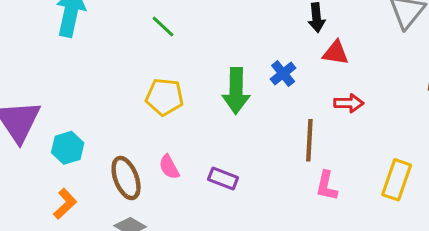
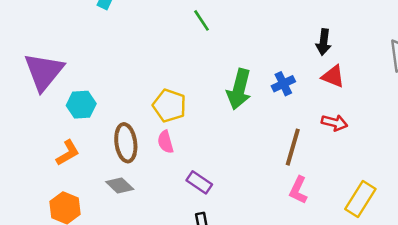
green line: (163, 26) -> (201, 20), moved
yellow pentagon: (165, 97) -> (169, 106), moved
purple rectangle: (223, 179) -> (199, 182), moved

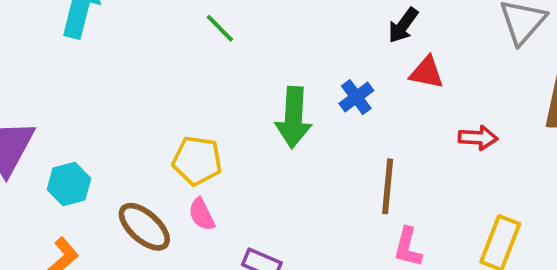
black arrow: (324, 42) -> (403, 25), turned 40
red arrow: (334, 123) -> (478, 138), moved
brown ellipse: (126, 143) -> (144, 227), turned -30

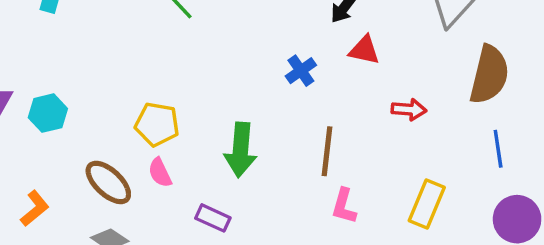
green arrow: (294, 117) -> (241, 150), moved
cyan hexagon: (69, 184) -> (48, 113), moved

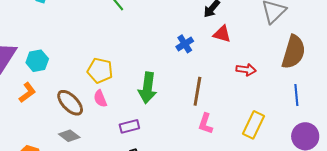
orange L-shape: (35, 208) -> (27, 93), moved
purple rectangle: (213, 218) -> (129, 126), turned -42

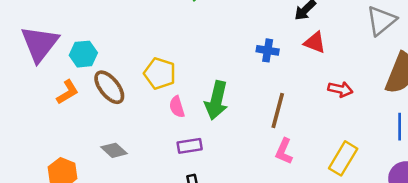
blue cross: (185, 44) -> (268, 50), turned 36
pink semicircle: (100, 99) -> (177, 107), moved
brown ellipse: (70, 103) -> (109, 87), moved

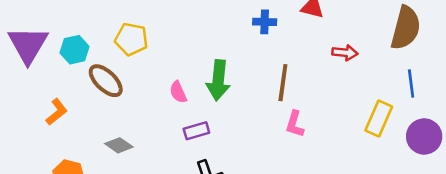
yellow pentagon: (160, 73) -> (131, 39), moved
orange L-shape: (67, 92) -> (57, 112), moved
yellow rectangle: (343, 158) -> (379, 119), moved

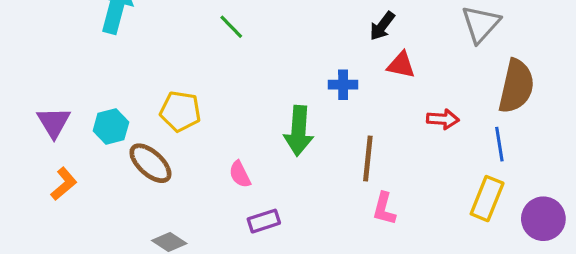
purple triangle: (28, 45) -> (54, 122), size x0.7
green arrow: (218, 80) -> (299, 131), moved
blue line: (411, 83) -> (499, 144), moved
orange L-shape: (57, 112) -> (64, 184), moved

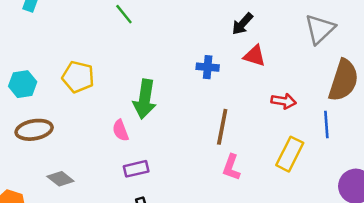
green arrow: (299, 131) -> (145, 99), moved
brown ellipse: (150, 163) -> (34, 130), moved, turned -57
yellow rectangle: (487, 199) -> (290, 154), moved

